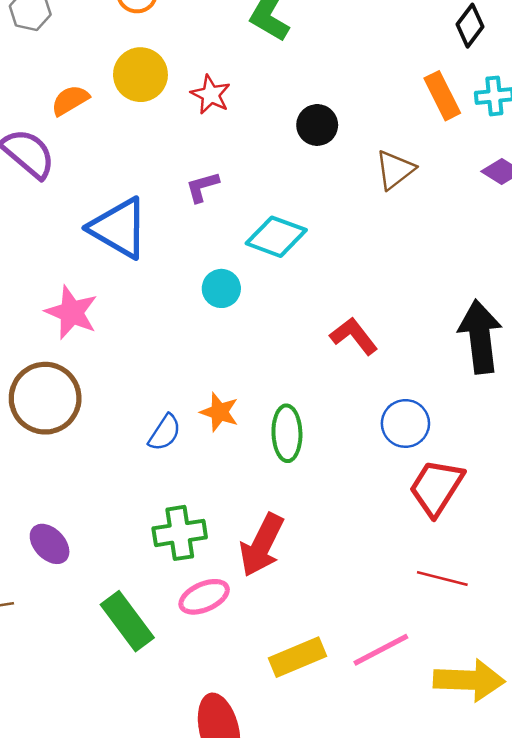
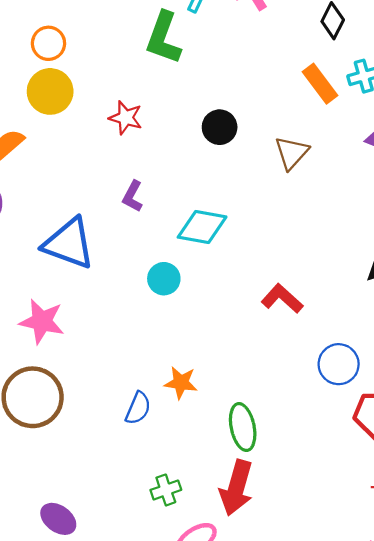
yellow circle: (140, 75) -> (50, 91), moved
purple L-shape: (202, 187) -> (133, 196), turned -36
green ellipse: (287, 433) -> (243, 427), moved
green cross: (180, 533) -> (166, 490), size x0.7

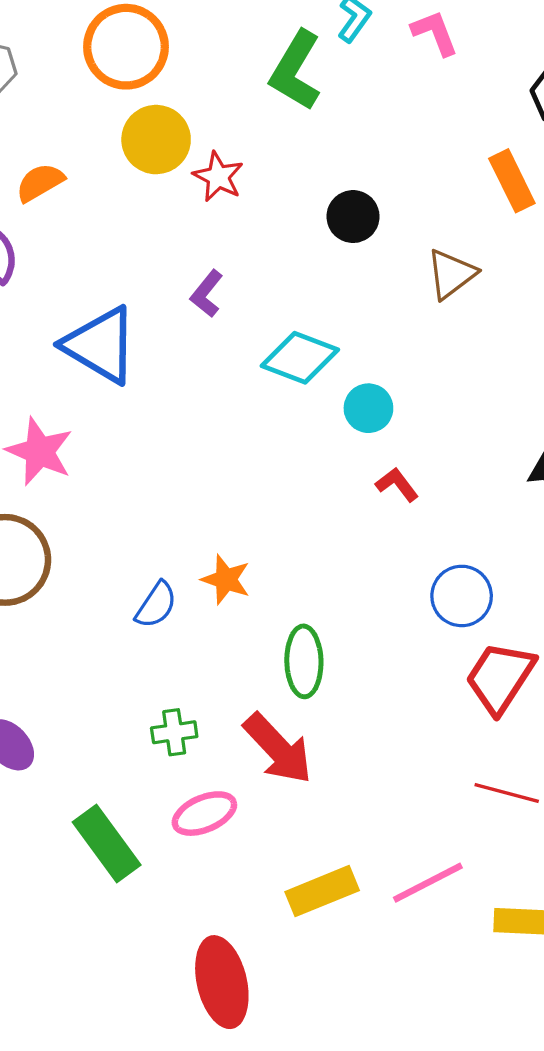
orange circle: (48, 43) -> (126, 47), size x1.6
yellow circle: (50, 91) -> (156, 140), moved
cyan circle: (164, 279) -> (368, 408), moved
red L-shape: (282, 299) -> (397, 485), size x0.7
red arrow: (236, 488) -> (278, 749), turned -70

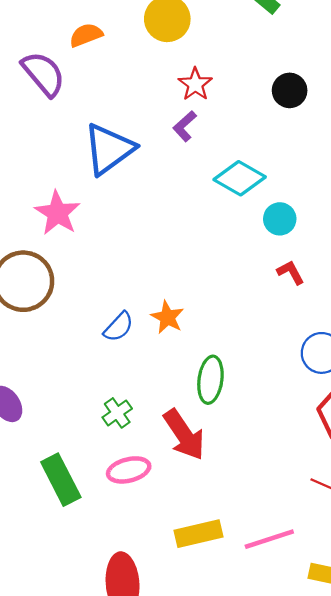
red star: (218, 177) -> (195, 84), moved
blue triangle: (100, 345) -> (109, 149), turned 44
green cross: (174, 732) -> (117, 413), turned -36

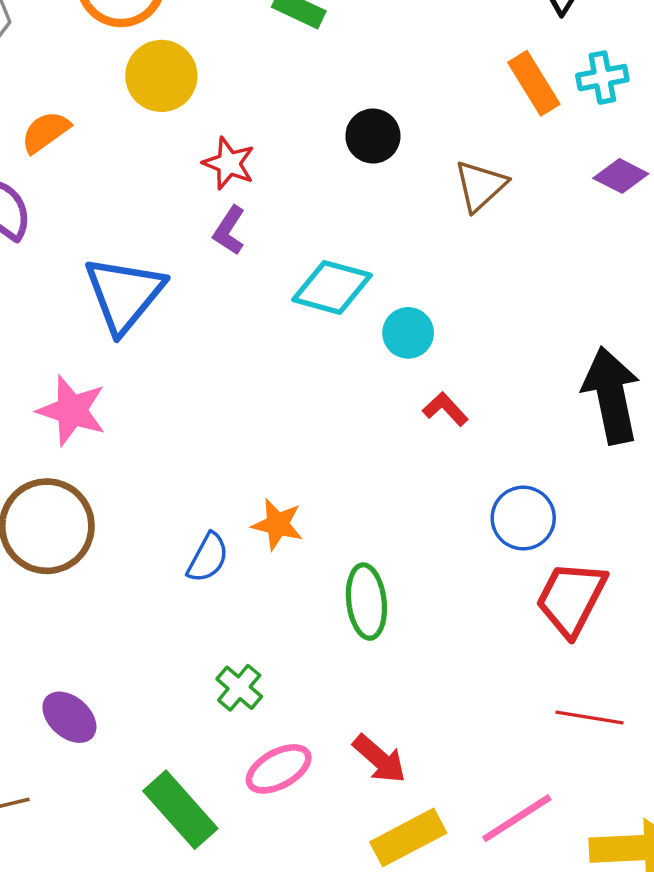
red arrow: (184, 435) -> (379, 759), moved, size x0.7

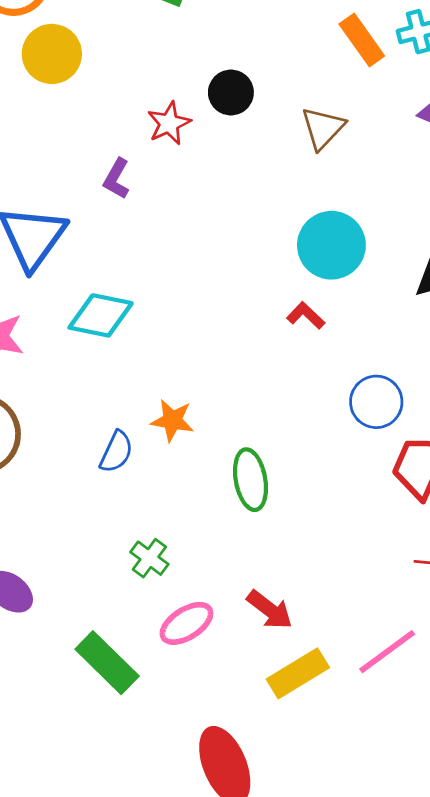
red star: (229, 163) -> (169, 123), moved, turned 30
cyan diamond: (332, 287) -> (101, 315), moved
cyan circle: (408, 333) -> (331, 245), moved, size x1.6

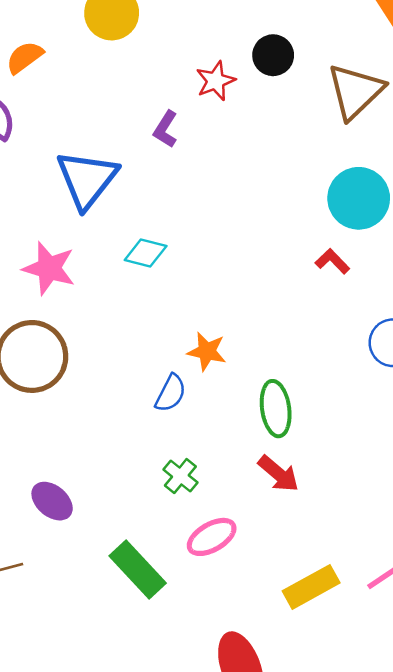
brown triangle: (323, 128) -> (355, 91), size x1.4
cyan diamond: (101, 315) -> (146, 253), size x0.7
blue semicircle: (116, 452) -> (171, 393), moved
red arrow: (270, 610) -> (278, 474), moved

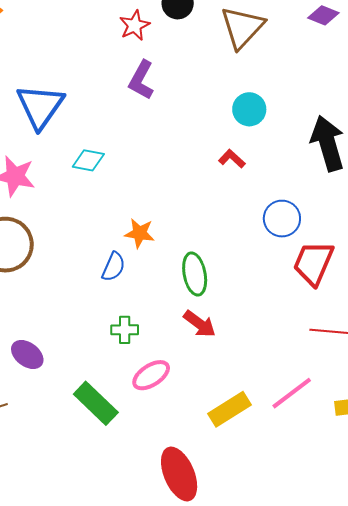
purple L-shape: (166, 129) -> (141, 80), moved, size x1.4
cyan circle: (359, 198) -> (249, 109), size x0.7
green cross: (180, 476) -> (125, 330), turned -36

